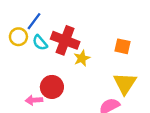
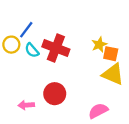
yellow star: (82, 58) -> (99, 45), moved
yellow triangle: (125, 83) -> (113, 74), moved, turned -40
red circle: (52, 87) -> (55, 94), moved

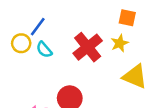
red cross: (56, 48) -> (88, 47), moved, turned 30
orange square: (111, 54) -> (127, 18), moved

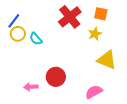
blue line: (38, 27) -> (14, 21), moved
red cross: (88, 47) -> (70, 17), moved

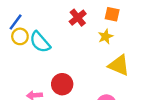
red cross: (70, 17) -> (78, 18), size x0.7
cyan semicircle: (36, 39) -> (40, 42), size x1.5

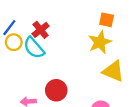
red cross: (78, 18) -> (41, 30), moved
yellow star: (105, 36) -> (100, 42), size x1.5

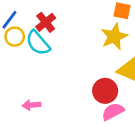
red circle: (56, 90) -> (105, 91), moved

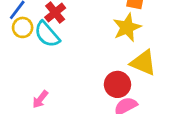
pink arrow: (31, 105) -> (40, 99), turned -48

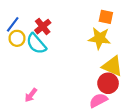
yellow star: (127, 27) -> (99, 38), turned 30
red circle: (117, 84) -> (108, 83), moved

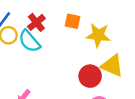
orange square: (106, 17) -> (73, 21), moved
red circle: (108, 83) -> (90, 76), moved

